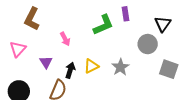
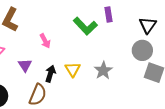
green L-shape: (103, 25) -> (85, 26), turned 70
gray circle: (148, 44) -> (142, 50), moved
yellow triangle: (91, 66) -> (73, 69), turned -35

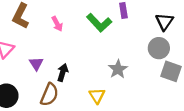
pink arrow: (45, 41) -> (57, 24), moved
yellow triangle: (73, 69) -> (97, 96), moved

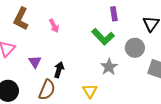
green L-shape: (99, 23) -> (103, 37), moved
gray circle: (159, 48) -> (135, 48), moved

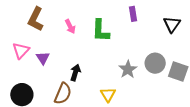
green L-shape: (103, 37) -> (101, 31), moved, turned 45
gray circle: (135, 48) -> (155, 63), moved
purple triangle: (35, 62) -> (43, 58), moved

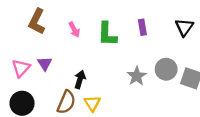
purple rectangle: (133, 14) -> (142, 27), moved
pink triangle: (21, 51) -> (21, 68), moved
yellow triangle: (108, 95) -> (92, 103), moved

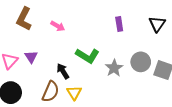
pink arrow: (74, 30) -> (58, 26), turned -32
green L-shape: (107, 34) -> (87, 56), moved, turned -60
black arrow: (80, 79) -> (63, 71), turned -49

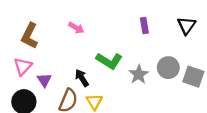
brown L-shape: (24, 19) -> (30, 36), moved
purple triangle: (31, 57) -> (44, 80), moved

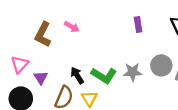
brown L-shape: (30, 36) -> (43, 34), moved
green L-shape: (109, 61) -> (104, 75), moved
gray star: (139, 74) -> (133, 72), turned 30

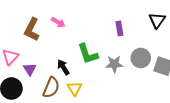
purple rectangle: (138, 25) -> (119, 28), moved
green L-shape: (104, 75) -> (88, 54), moved, turned 40

